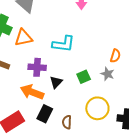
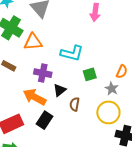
green square: (84, 77) -> (90, 74), moved
yellow circle: (97, 108) -> (108, 112), moved
brown semicircle: (67, 122) -> (75, 104), moved

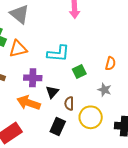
gray star: (112, 89) -> (104, 90), moved
yellow circle: (108, 112) -> (91, 117), moved
black rectangle: (44, 120) -> (58, 127), moved

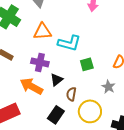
orange triangle: (18, 49) -> (42, 32), moved

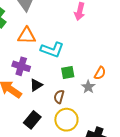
gray star: (108, 87) -> (88, 87), moved
brown semicircle: (71, 94) -> (59, 97), moved

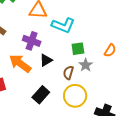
gray star: (88, 87) -> (86, 65), moved

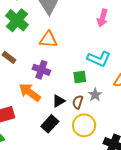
cyan L-shape: (63, 25) -> (99, 59), moved
green square: (78, 49) -> (80, 77), moved
black triangle: (46, 60) -> (59, 101), moved

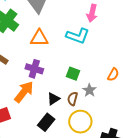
cyan L-shape: (99, 59) -> (78, 36), moved
green square: (80, 77) -> (73, 74), turned 32
orange arrow: (30, 92) -> (24, 92), turned 95

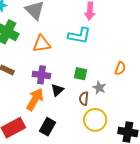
black triangle: (53, 99) -> (57, 90), moved
black rectangle: (46, 122) -> (47, 127), moved

